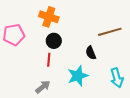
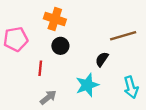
black semicircle: (91, 53) -> (102, 59), turned 56
red line: (49, 60) -> (40, 68), moved

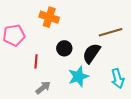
black circle: (60, 46) -> (64, 48), moved
black semicircle: (102, 59) -> (91, 53), size x1.5

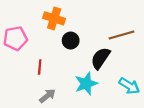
black circle: (64, 48) -> (71, 41), moved
cyan arrow: (118, 79) -> (129, 86), turned -42

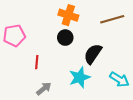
orange cross: (54, 18) -> (68, 15), moved
brown line: (121, 35) -> (112, 19), moved

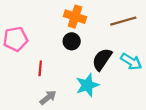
cyan arrow: (119, 79) -> (131, 62), moved

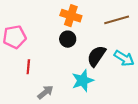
red line: (40, 68) -> (28, 67), moved

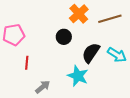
orange cross: (71, 16) -> (79, 14), moved, turned 30
cyan star: (83, 81) -> (78, 76), turned -30

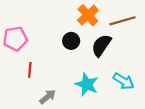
black semicircle: (91, 53) -> (101, 45), moved
cyan arrow: (117, 55) -> (124, 81), moved

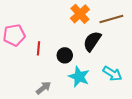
black circle: (71, 41) -> (65, 55), moved
red line: (30, 70) -> (38, 48), moved

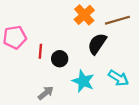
black circle: (65, 55) -> (60, 59), moved

